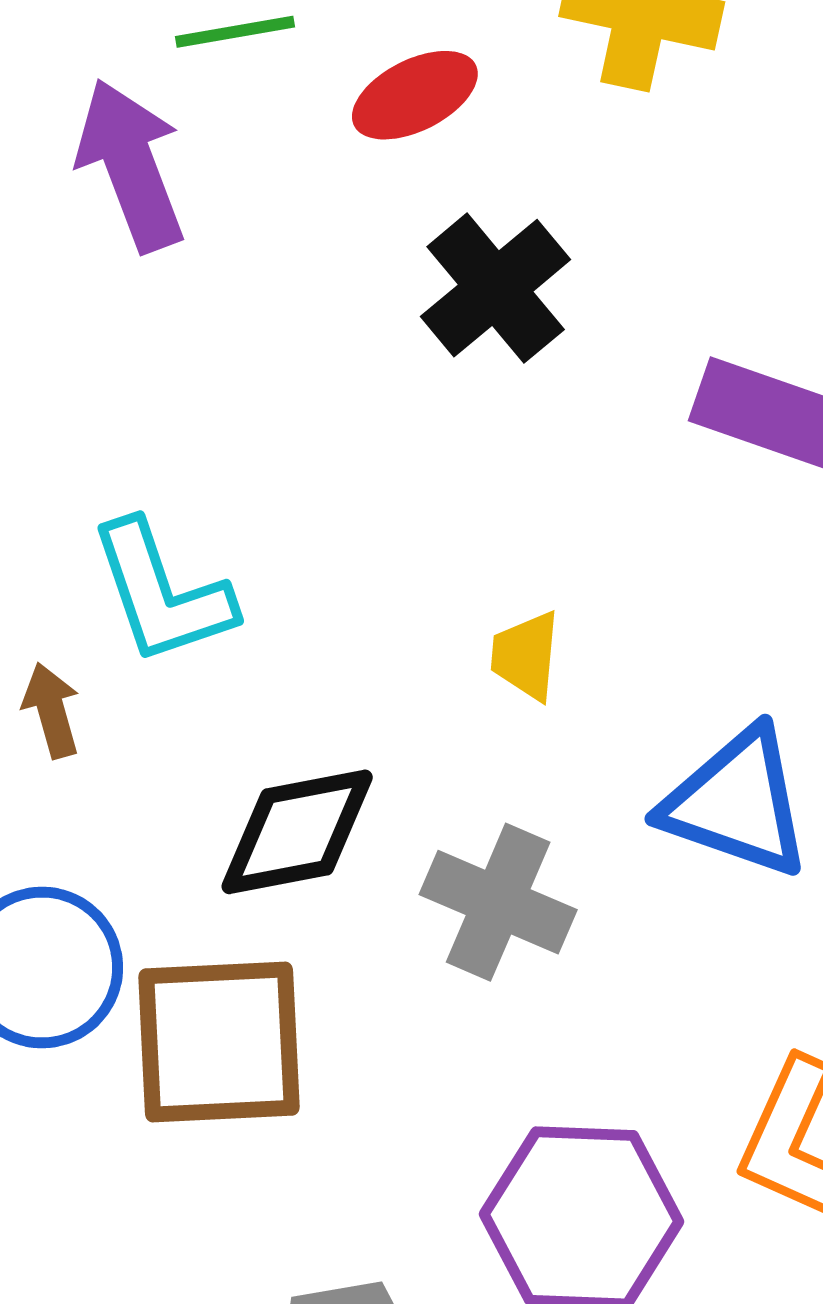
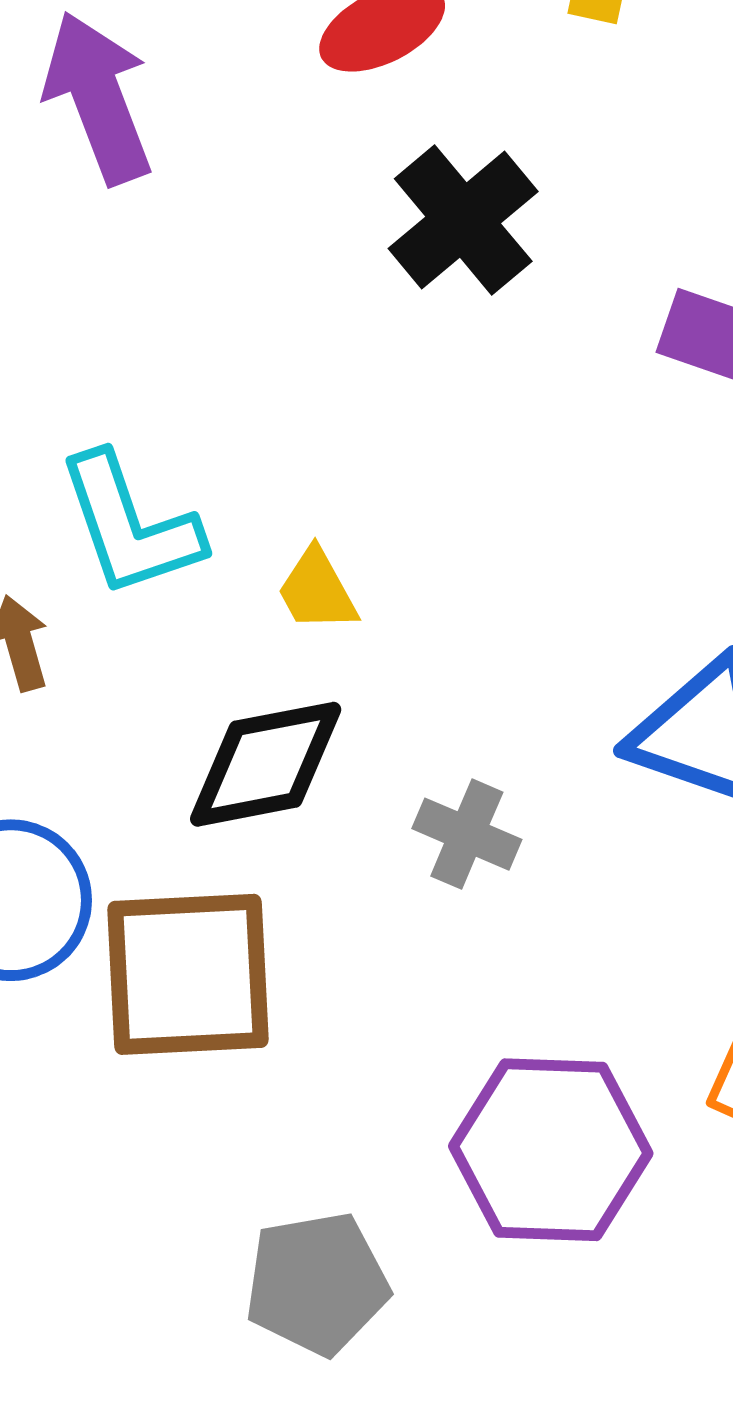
yellow trapezoid: (526, 656) -> (317, 590), moved, turned -34
gray cross: (498, 902) -> (467, 834), size x0.7

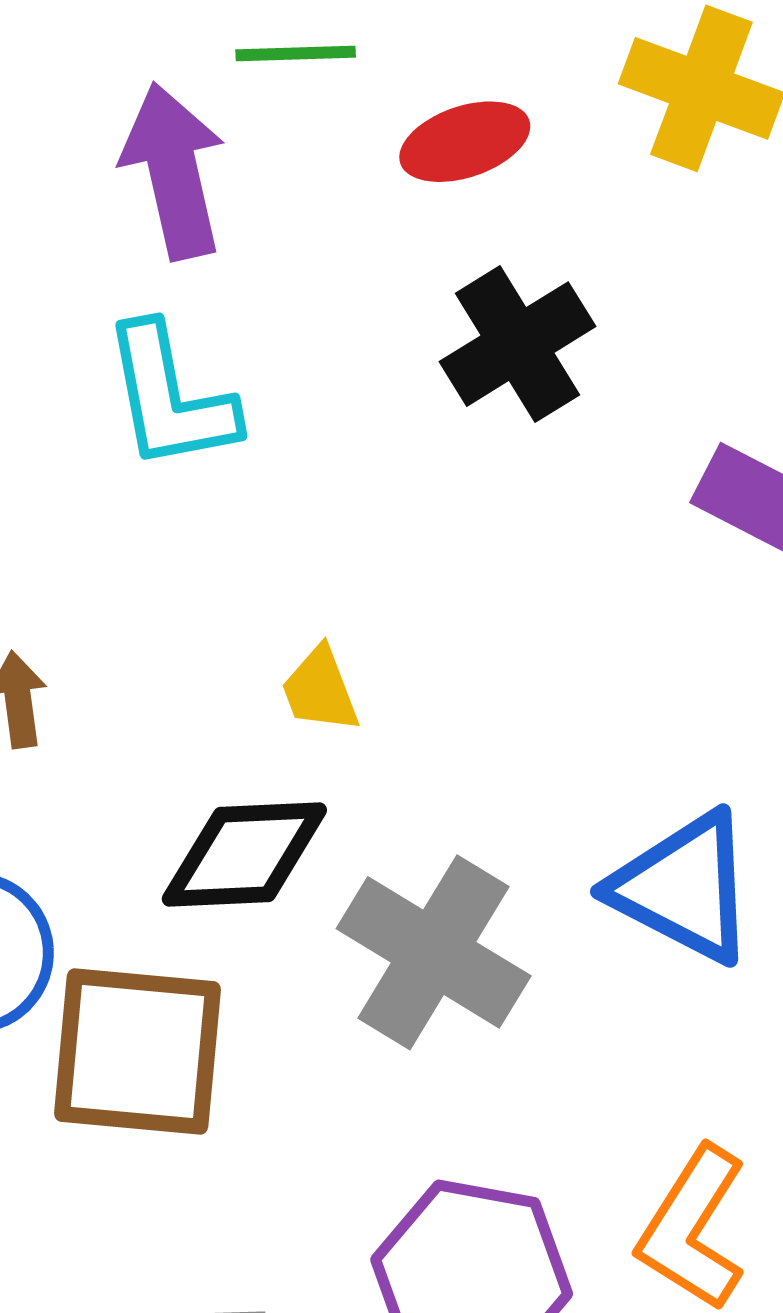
cyan L-shape: (130, 525) -> (170, 397), moved
gray cross: (467, 834) -> (434, 952), size x1.8

